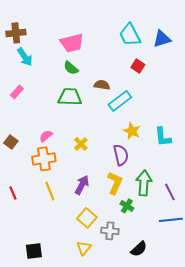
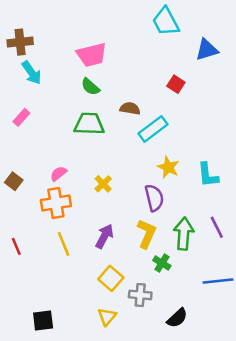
cyan trapezoid: (130, 35) -> (166, 22), moved
purple line: (170, 192) -> (217, 227), moved

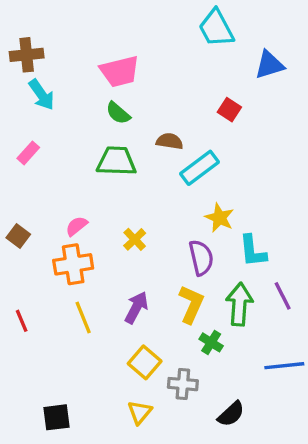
cyan L-shape: (208, 175) -> (253, 251), moved

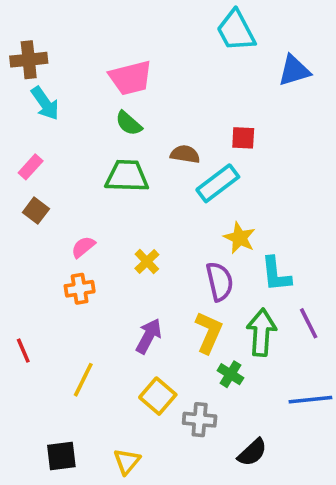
red square: (229, 110) -> (243, 138), moved, turned -30
brown square: (18, 236) -> (36, 211), moved
orange cross: (73, 264) -> (80, 289), size x0.7
yellow line: (83, 318) -> (83, 380), moved, turned 48
yellow triangle: (140, 412) -> (127, 461), moved

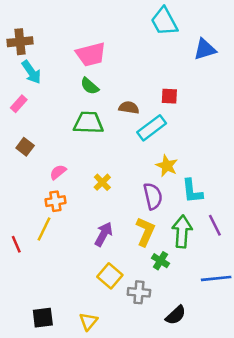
pink rectangle: (31, 167) -> (19, 104), moved
yellow line: (83, 380) -> (44, 229), moved

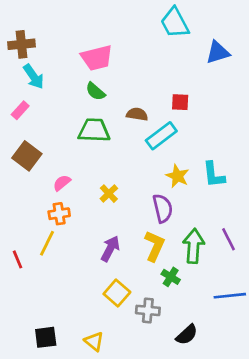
brown square: (25, 147) -> (27, 156), size x1.5
cyan L-shape: (192, 191) -> (214, 175), moved
yellow triangle: (88, 321) -> (94, 341), turned -30

